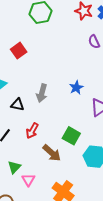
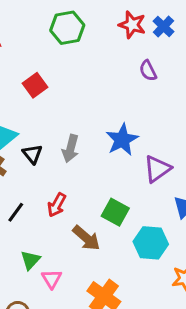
blue star: (76, 88) -> (122, 140), size x1.5
black triangle: (17, 105) -> (32, 154), moved, turned 40

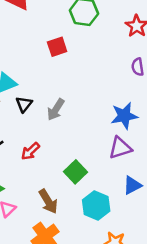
red square: (35, 85) -> (57, 47), moved
blue star: (122, 140) -> (124, 116), moved
brown arrow: (86, 238) -> (48, 201), moved

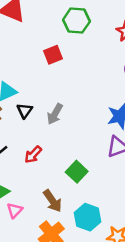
cyan hexagon: (96, 205) -> (88, 217), moved

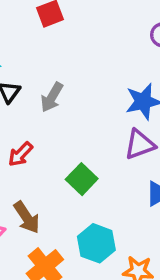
brown arrow: (53, 201) -> (27, 217), moved

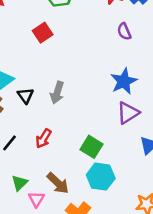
cyan hexagon: (96, 243) -> (101, 177), moved

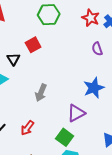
black triangle: (25, 96) -> (13, 59), moved
purple triangle: (128, 113) -> (76, 113), moved

